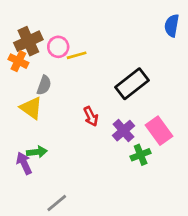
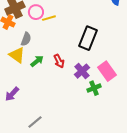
black rectangle: (132, 84) -> (88, 38), turned -30
green arrow: (37, 152) -> (37, 61), moved, turned -32
purple arrow: (24, 163) -> (12, 94), turned -112

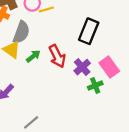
gray semicircle: (26, 39) -> (21, 32), size x1.5
red arrow: (59, 61) -> (57, 56), size x1.5

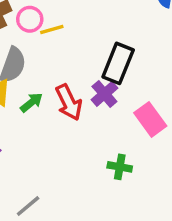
purple cross: (82, 67) -> (104, 94), moved
green cross: (95, 85) -> (120, 167), moved, turned 32

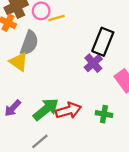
green arrow: (31, 102) -> (46, 109), moved, size x1.6
red arrow: (69, 102) -> (68, 111), moved, turned -80

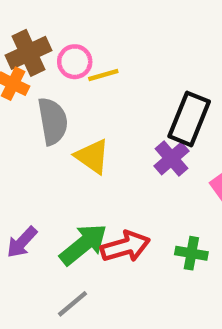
gray semicircle: (29, 43) -> (53, 121), turned -30
yellow triangle: (19, 62) -> (92, 156), moved

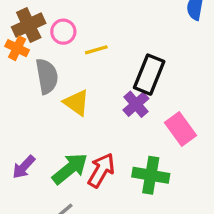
yellow line: (103, 75) -> (96, 50), moved
red arrow: (125, 247) -> (101, 170), turned -44
green cross: (191, 253) -> (151, 175), size x1.5

